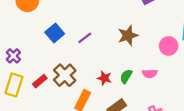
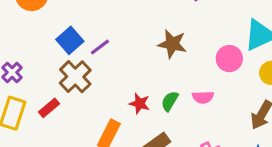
brown star: (128, 35) -> (172, 44), turned 30
purple line: (85, 38) -> (100, 47), moved
brown cross: (65, 75) -> (75, 77), moved

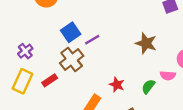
pink semicircle: (203, 97) -> (168, 76), moved
green semicircle: (170, 101) -> (148, 87), moved

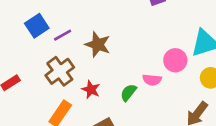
brown star: (146, 43) -> (98, 44), moved
brown cross: (72, 59) -> (60, 71), moved

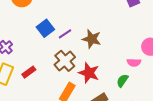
red star: (91, 90) -> (89, 73), size x1.5
green semicircle: (128, 93) -> (122, 81), moved

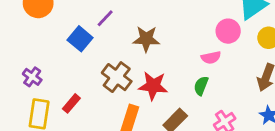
purple line: (65, 34) -> (105, 18), moved

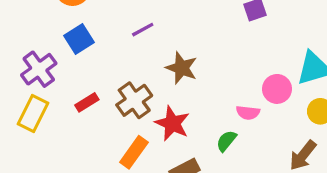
blue square: (80, 39) -> (79, 39), moved
purple cross: (32, 77) -> (39, 69), size x1.5
red rectangle: (71, 103) -> (87, 102), moved

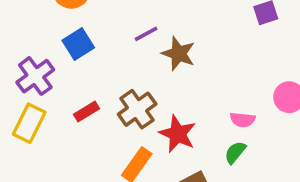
brown star: (182, 68) -> (178, 54), moved
pink semicircle: (248, 113) -> (242, 120), moved

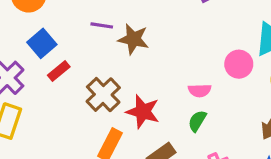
purple line: (146, 34) -> (102, 25), turned 45
red rectangle: (87, 111) -> (59, 71), moved

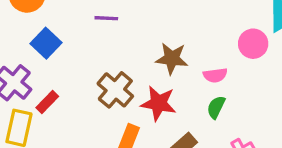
brown star: (133, 39) -> (172, 58), moved
red rectangle: (59, 71) -> (47, 102), moved

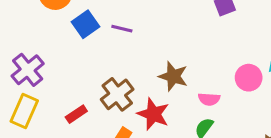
blue square: (46, 43) -> (85, 24), moved
red rectangle: (47, 102) -> (76, 114), moved

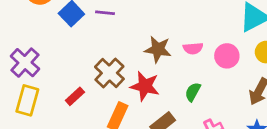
pink circle: (249, 78) -> (227, 56), moved
pink semicircle: (209, 99) -> (193, 48), moved

